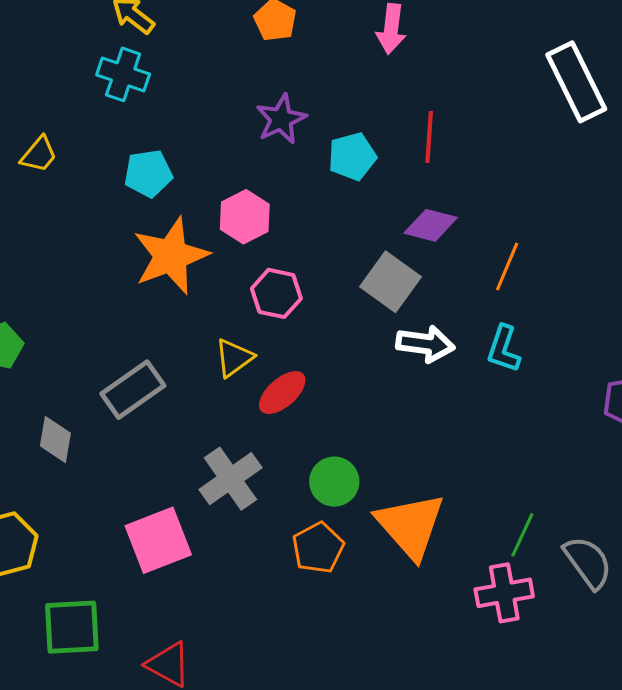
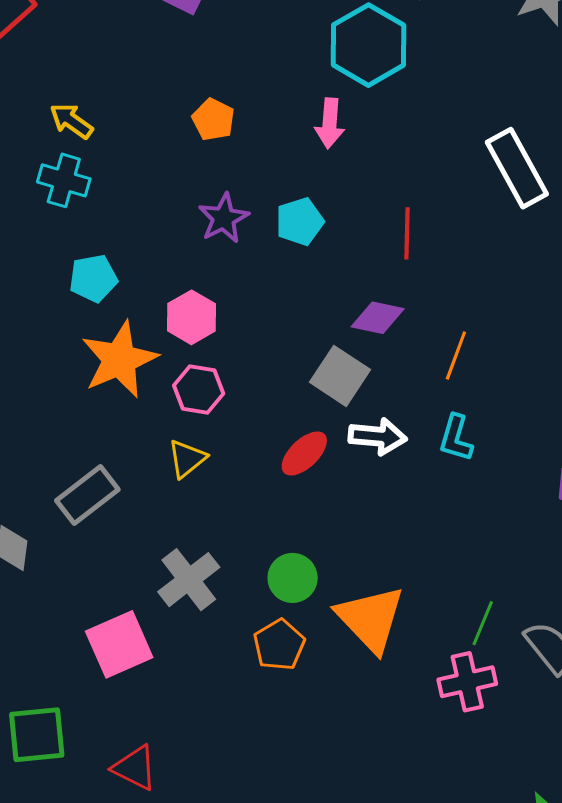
red line: (429, 137) -> (407, 233), moved
cyan pentagon: (352, 156) -> (300, 222), moved
pink hexagon: (276, 293) -> (199, 390), moved
red ellipse: (282, 393) -> (304, 453), moved

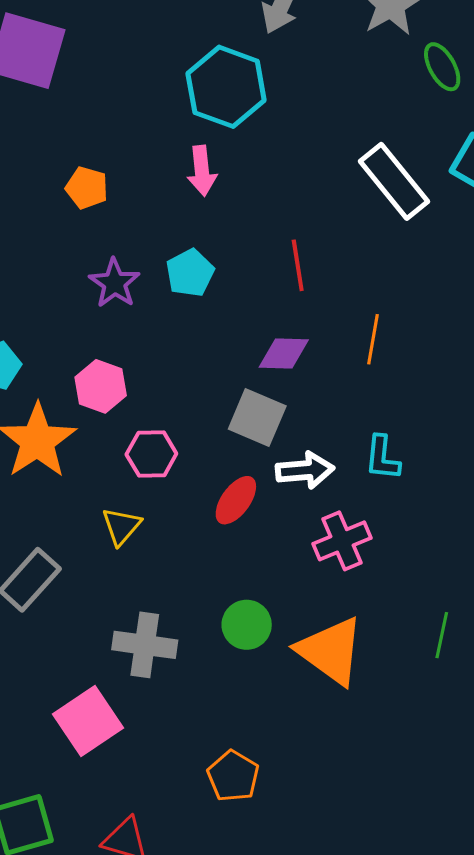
orange line: (456, 356) -> (373, 339), moved
pink hexagon: (199, 390) -> (151, 454), moved
gray cross: (189, 580) -> (145, 645), turned -34
orange pentagon: (279, 645) -> (233, 776), moved
pink cross: (467, 682) -> (342, 541), moved

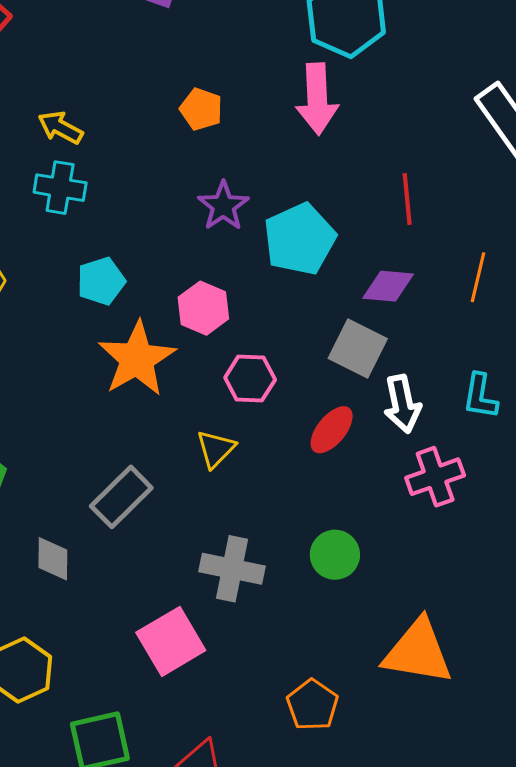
pink arrow: (202, 171) -> (317, 99), size x1.4
cyan pentagon: (190, 273) -> (300, 239), moved, size x1.5
white arrow: (305, 470) -> (402, 404), turned 80
orange triangle: (331, 651) -> (418, 652), moved, turned -30

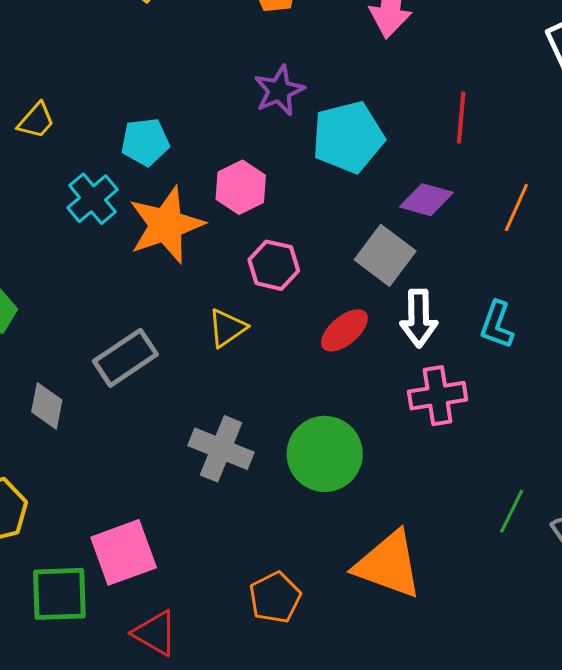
cyan cross: (60, 188) -> (93, 199), moved, turned 30
green circle: (335, 555) -> (325, 454), size x1.5
pink square: (171, 641) -> (124, 552), moved

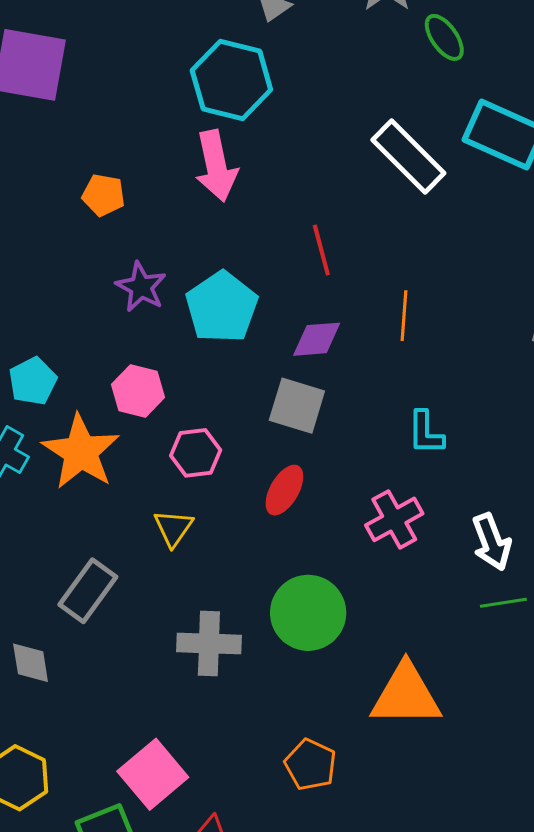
white arrow: (419, 318) -> (492, 542), moved
green line: (512, 511) -> (503, 603), turned 75

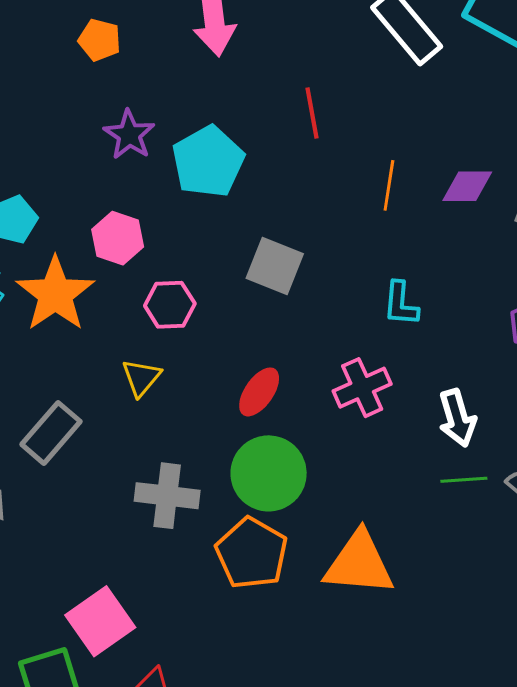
purple diamond: (317, 339) -> (467, 186), moved
red ellipse: (284, 490) -> (259, 392), moved
orange pentagon: (311, 765) -> (252, 553), moved, size x1.4

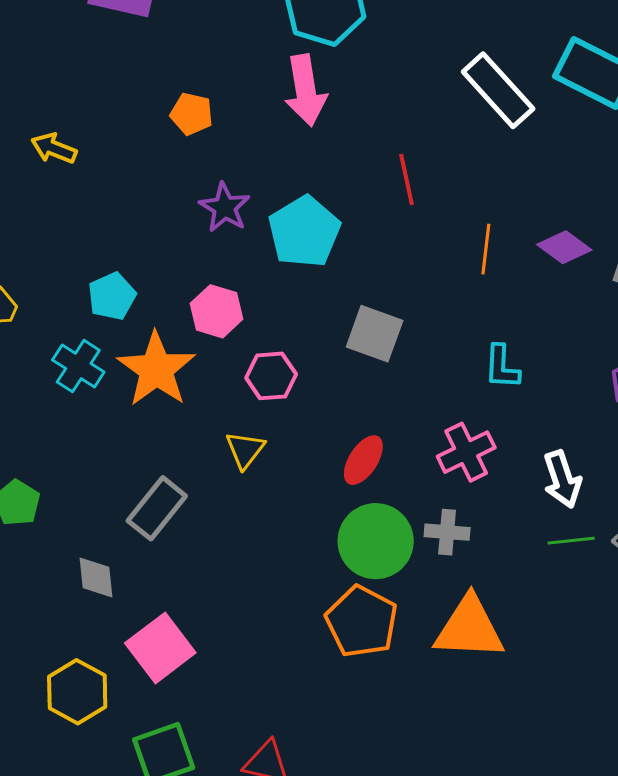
purple diamond: (467, 186) -> (564, 247), turned 38
gray cross: (167, 496) -> (447, 532), moved, size x0.7
pink square: (100, 621) -> (160, 648), moved

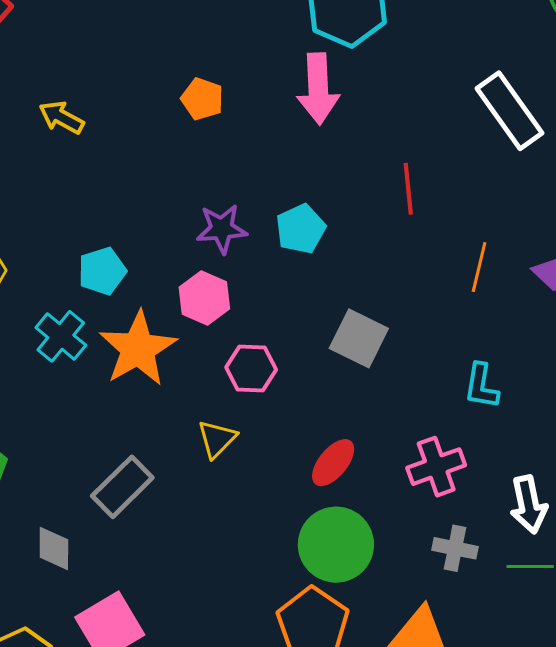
purple star: (225, 207) -> (222, 229), moved, turned 30
cyan pentagon: (304, 232) -> (301, 229), size x0.7
gray cross: (447, 532) -> (455, 548), moved

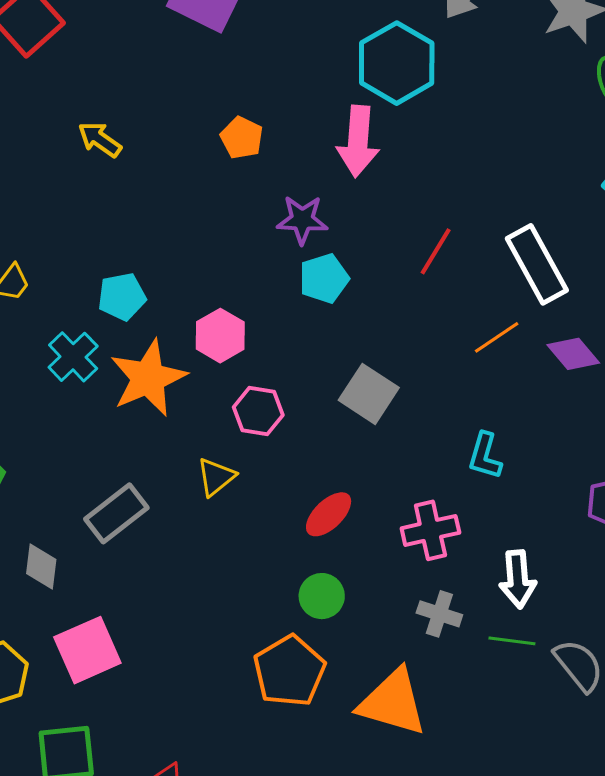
white rectangle: (509, 111) -> (537, 264), moved
red line: (408, 189) -> (436, 251), turned 30
purple star: (222, 229) -> (302, 220), moved
orange line: (479, 267) -> (497, 337), turned 36
green circle: (336, 545) -> (322, 596), size x0.6

